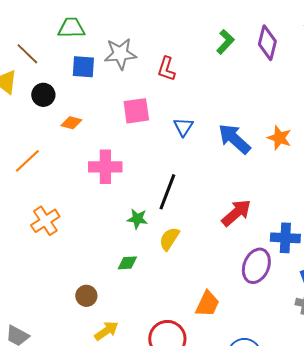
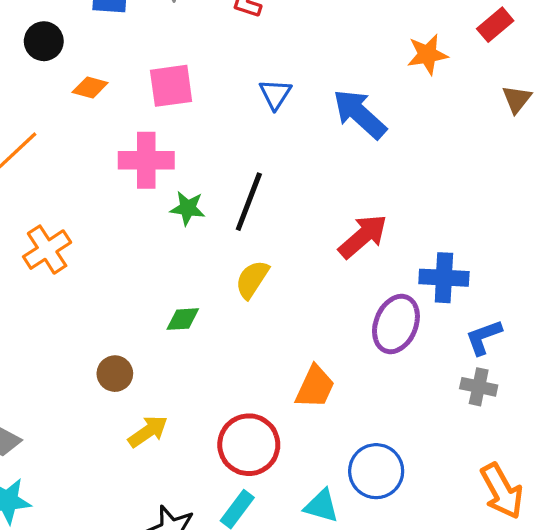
pink square: (136, 111) -> (171, 86), moved
orange star: (279, 138) -> (427, 54), moved, turned -30
green star: (137, 219) -> (188, 208), moved

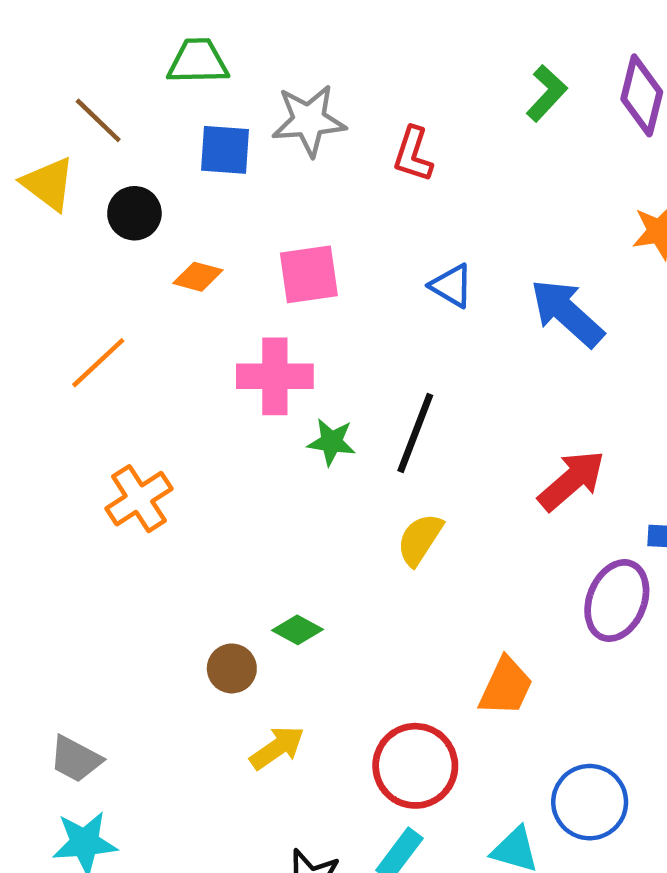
blue triangle: (275, 94) -> (452, 286), turned -32
green diamond: (183, 319) -> (298, 630), moved, turned 32

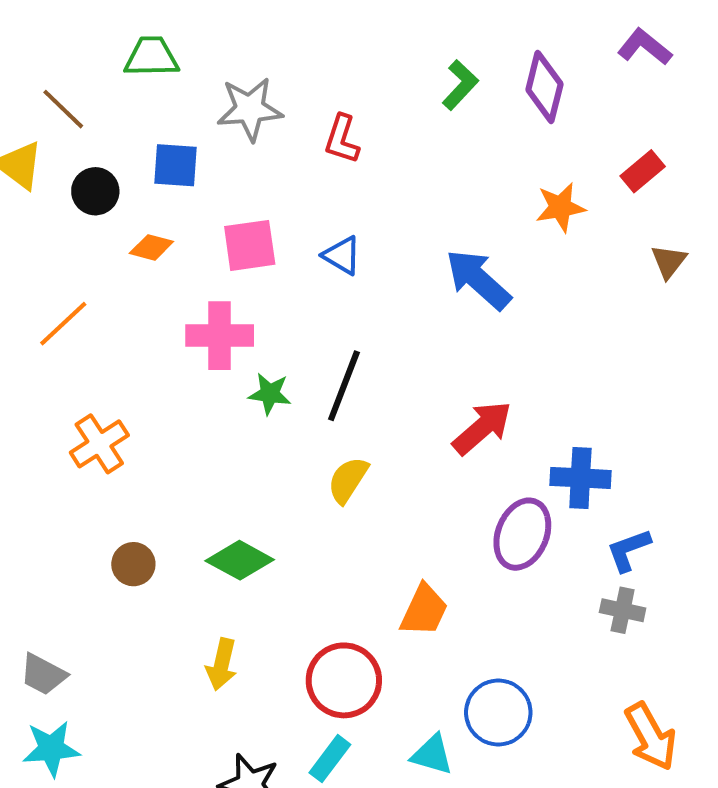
blue square: (225, 150) -> (176, 165), moved
blue triangle: (452, 286) -> (342, 255), moved
green diamond: (298, 630) -> (240, 560), size x1.5
brown circle: (232, 668) -> (133, 564), moved
yellow arrow: (277, 748) -> (222, 664), turned 138

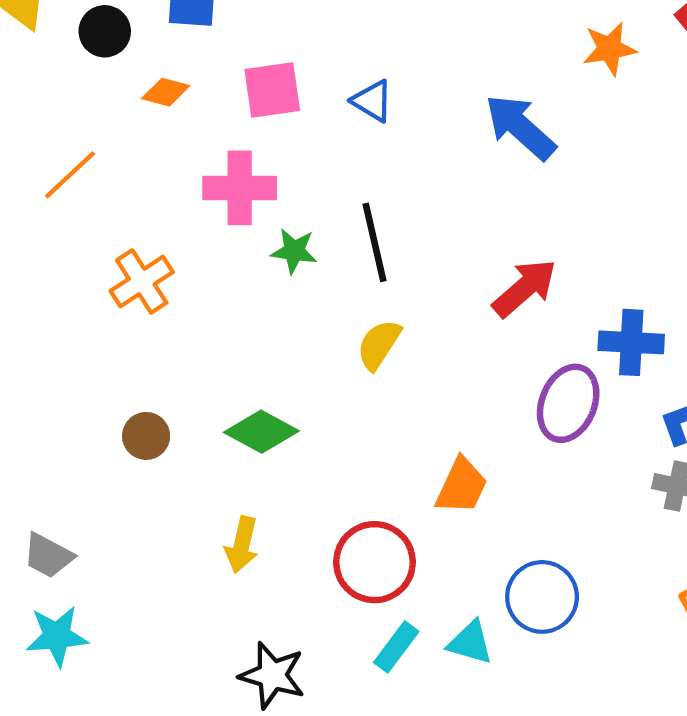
black line: (344, 386) -> (375, 242), turned -34
orange cross: (99, 444) -> (142, 281), moved
cyan rectangle: (330, 759) -> (396, 647), moved

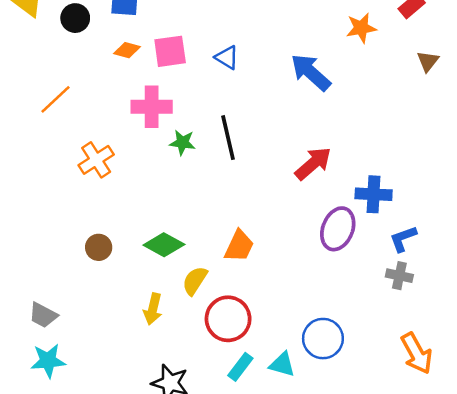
orange diamond: (166, 92) -> (127, 50), moved
yellow semicircle: (379, 345) -> (195, 281), moved
orange trapezoid: (462, 486) -> (239, 246), moved

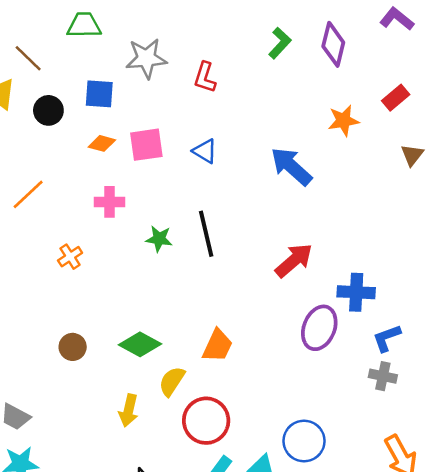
pink cross: (152, 107) -> (109, 202), moved, size x0.7
orange cross: (96, 160) -> (70, 257), size x0.7

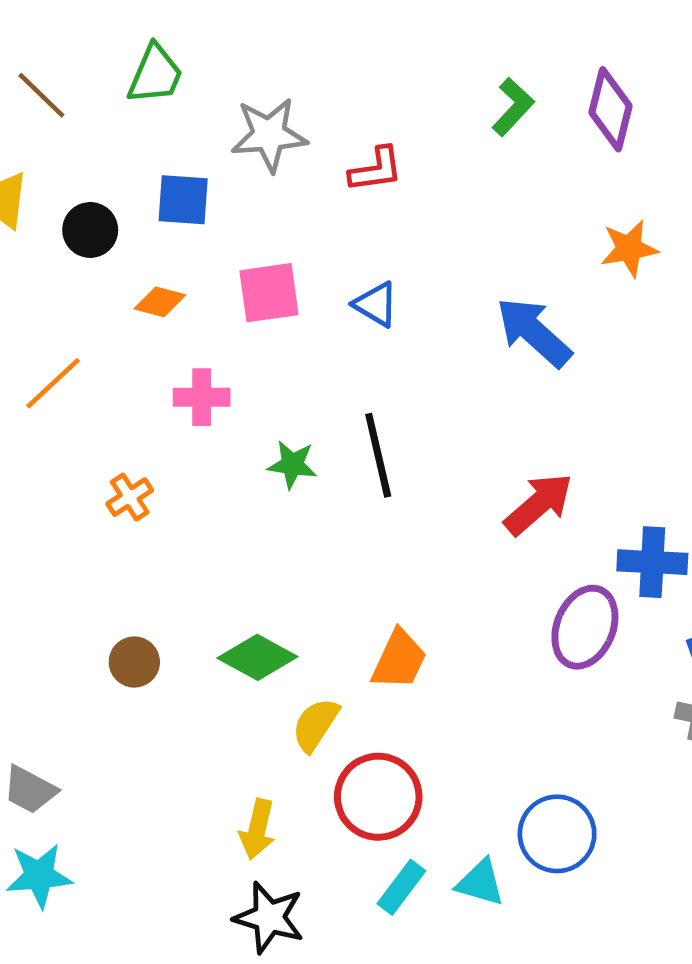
green trapezoid: (84, 25) -> (155, 74), turned 114
brown line: (28, 58) -> (41, 95), moved
red L-shape: (205, 77) -> (376, 170), turned -116
orange diamond: (102, 143) -> (160, 302), moved
yellow arrow: (129, 410) -> (257, 829), moved

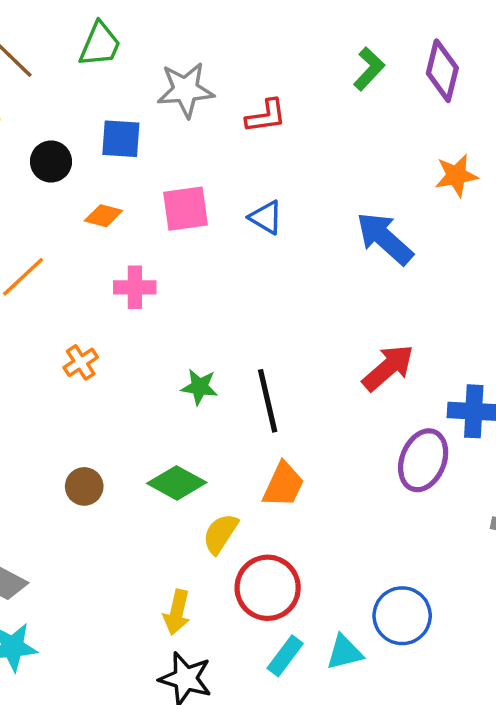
black line: (378, 455) -> (268, 401), moved
green star: (292, 465) -> (199, 387), moved
cyan triangle: (480, 883) -> (344, 652), turned -30

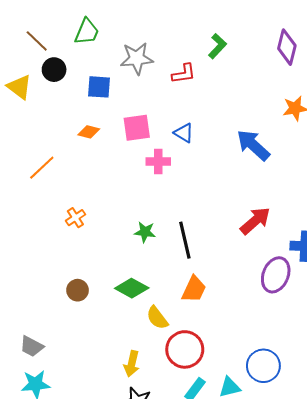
green L-shape: (369, 69) -> (217, 46), moved
black circle: (51, 162) -> (54, 70), moved
pink cross: (135, 287) -> (158, 161), moved
yellow semicircle: (220, 534) -> (157, 318), turned -70

